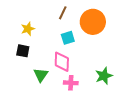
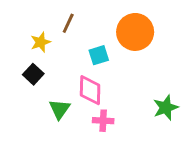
brown line: (63, 13) -> (68, 23), moved
black square: (23, 51) -> (33, 74), turned 32
green star: (104, 76) -> (166, 108), moved

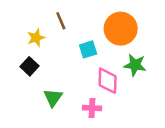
brown line: (68, 23) -> (61, 21), turned -48
pink diamond: (90, 90) -> (108, 81), moved
green star: (166, 108) -> (135, 65), moved, turned 30

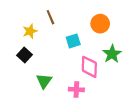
orange circle: (121, 29) -> (100, 24), size x0.7
green star: (135, 65) -> (112, 54), turned 30

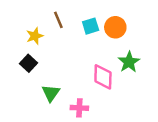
cyan square: (73, 41) -> (91, 26), moved
pink cross: (76, 90) -> (79, 108), moved

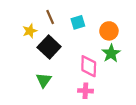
orange circle: (115, 27) -> (109, 31), moved
black square: (29, 63) -> (49, 47), moved, size x1.5
pink cross: (79, 108) -> (85, 91), moved

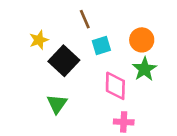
brown line: (50, 17) -> (85, 19), moved
cyan square: (78, 22) -> (101, 45), moved
pink cross: (85, 91) -> (124, 122), moved

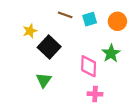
brown line: (85, 19) -> (65, 15), turned -48
orange circle: (142, 40) -> (117, 21), moved
cyan square: (101, 45) -> (90, 19), moved

